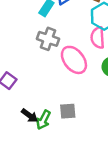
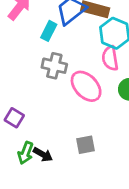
green arrow: (43, 120) -> (26, 153), moved

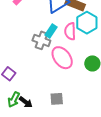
cyan rectangle: (49, 31) -> (51, 31), moved
pink semicircle: (110, 58) -> (70, 31), moved

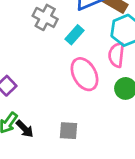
pink semicircle: (70, 31) -> (116, 55), moved
gray cross: (41, 40) -> (45, 17), moved

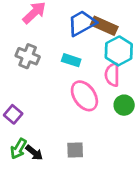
gray cross: (45, 17) -> (28, 56), moved
cyan rectangle: (74, 35) -> (71, 60), turned 72

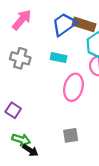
pink ellipse: (84, 96) -> (73, 87), turned 56
green arrow: (18, 149) -> (21, 140), turned -96
black arrow: (34, 153) -> (30, 150), moved

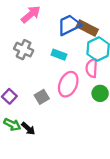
gray square: (71, 135) -> (42, 97), moved, turned -32
black arrow: (30, 150) -> (28, 129), moved

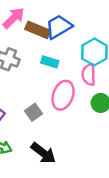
brown rectangle: (87, 28) -> (38, 30), moved
black arrow: (28, 129) -> (43, 153), moved, size x1.5

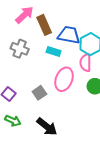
blue trapezoid: (59, 27) -> (69, 35), moved, turned 40
brown rectangle: (38, 30) -> (44, 25), turned 42

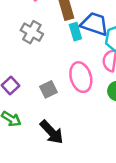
cyan rectangle: (54, 52) -> (75, 32), moved, turned 48
pink ellipse: (64, 79) -> (81, 77), turned -45

